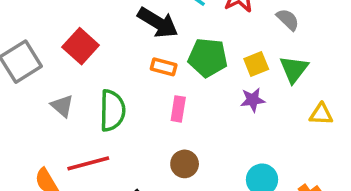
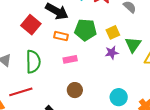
red square: (81, 46) -> (31, 25), moved
green triangle: (294, 69) -> (133, 45), moved
pink rectangle: (178, 109) -> (70, 59), turned 72

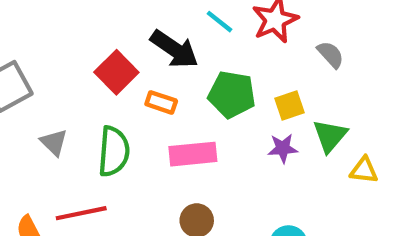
orange rectangle: (61, 36) -> (161, 102), moved
pink rectangle: (70, 59) -> (193, 154), size x1.5

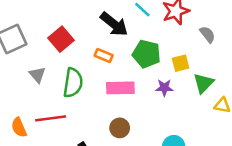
red square: (116, 72) -> (61, 39), moved
purple star: (283, 148) -> (164, 88), moved

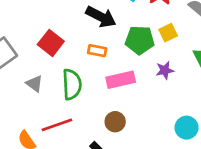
yellow square: (181, 63) -> (168, 33), moved
brown circle: (120, 128) -> (115, 122), moved

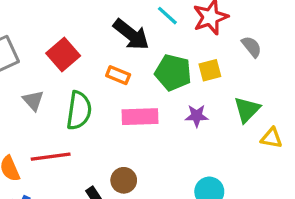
brown circle: (115, 122) -> (124, 180), moved

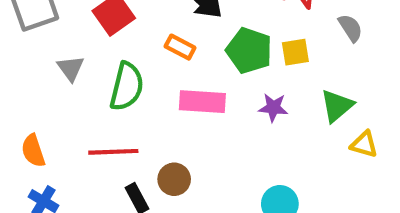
red line: (51, 157) -> (113, 152), moved

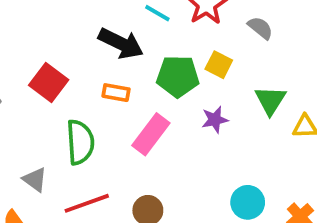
yellow square: (295, 52) -> (219, 65), turned -36
gray triangle: (71, 68) -> (35, 179), moved
pink rectangle: (202, 102) -> (151, 134), turned -39

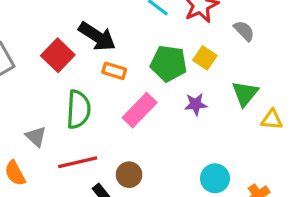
black arrow: (121, 43) -> (97, 36), moved

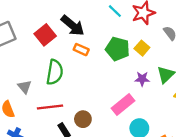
purple star: (196, 104) -> (142, 79), moved
pink rectangle: (140, 110) -> (123, 104), moved

